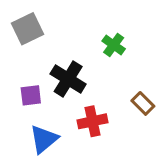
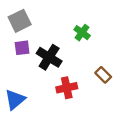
purple square: (31, 95) -> (22, 48), moved
blue triangle: (44, 139) -> (15, 100), moved

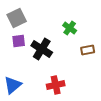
brown rectangle: (103, 75) -> (88, 50), moved, turned -56
red cross: (67, 88) -> (56, 85), moved

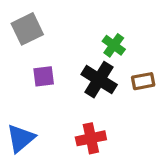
purple square: (19, 41) -> (44, 76), moved
black cross: (42, 49) -> (99, 80), moved

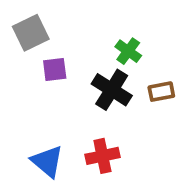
purple square: (44, 76) -> (55, 70), moved
blue triangle: (21, 138) -> (47, 161), moved, turned -40

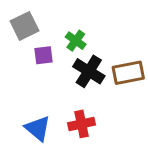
green cross: (128, 51) -> (76, 41), moved
brown rectangle: (161, 92) -> (128, 73), size x1.5

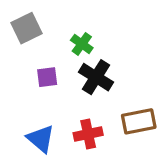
purple square: (44, 55) -> (47, 77), moved
brown rectangle: (128, 73) -> (139, 121), moved

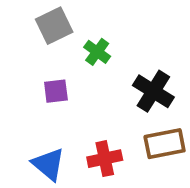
gray square: (27, 28) -> (54, 26), moved
black cross: (96, 77) -> (153, 91), moved

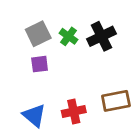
gray square: (54, 26) -> (38, 34), moved
black cross: (153, 91) -> (101, 36), moved, turned 32

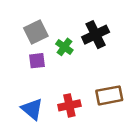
green cross: (69, 36) -> (64, 47), moved

